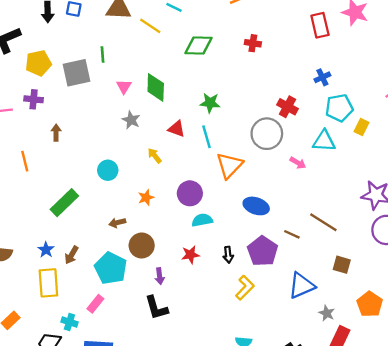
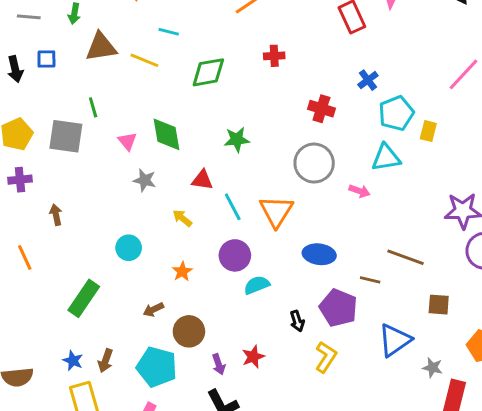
gray square: (77, 73) -> (66, 136), turned 32
red cross: (287, 107) -> (321, 109), moved
cyan line: (207, 137) -> (233, 207), moved
red star: (190, 255) -> (253, 357), moved

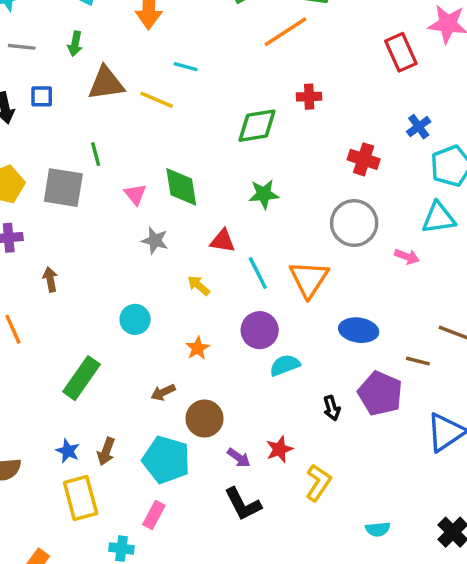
green diamond: (208, 72) -> (257, 126), moved
yellow L-shape: (326, 357) -> (318, 483), moved
purple arrow: (219, 364) -> (239, 458), turned -36

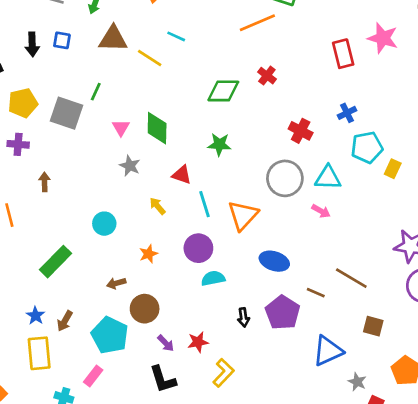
red cross: (309, 97) -> (267, 76), turned 30
green line: (96, 154) -> (96, 92), turned 30
cyan triangle: (439, 218) -> (328, 178), moved

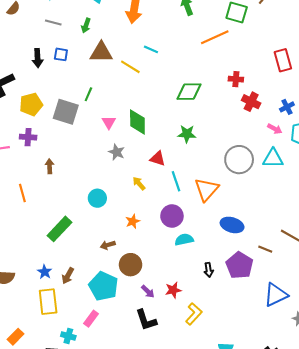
red cross: (267, 76) -> (236, 79), moved, turned -32
red cross: (301, 131) -> (251, 102), moved
pink arrow: (321, 211) -> (275, 129), moved

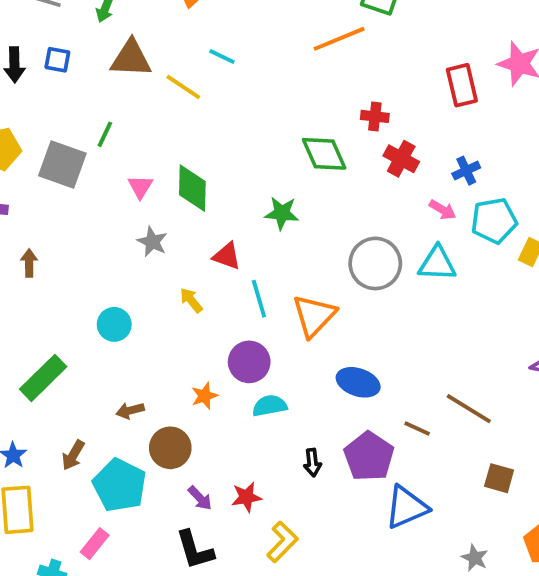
green diamond: (189, 92) -> (324, 154), moved, turned 65
orange star: (133, 221) -> (204, 396), moved
brown arrow: (68, 276) -> (73, 455), moved
blue triangle: (276, 295) -> (406, 507), moved

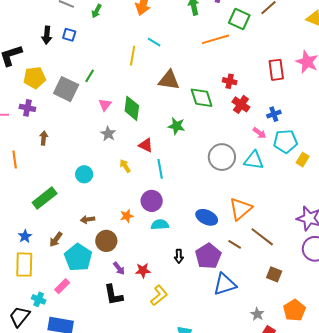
brown triangle: (131, 59) -> (169, 80), moved
yellow line: (183, 87) -> (133, 56), turned 60
orange triangle: (314, 316) -> (241, 209), moved

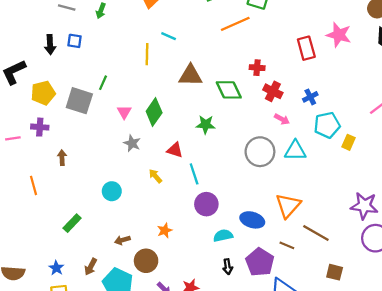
green diamond: (132, 108) -> (154, 112), turned 35
pink arrow: (259, 133) -> (282, 119), moved
green rectangle: (45, 198) -> (72, 223), size x0.7
purple circle: (152, 201) -> (206, 204), moved
cyan semicircle: (160, 225) -> (223, 236), moved

